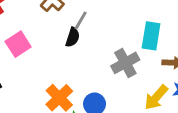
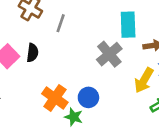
black semicircle: (73, 37) -> (32, 53), moved

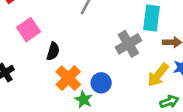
black semicircle: (32, 53) -> (53, 51), moved

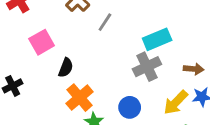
cyan rectangle: (152, 18) -> (157, 39), moved, turned 55
blue circle: (101, 83) -> (130, 107), moved

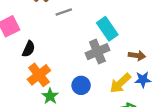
gray line: (105, 22) -> (64, 12), turned 35
cyan rectangle: (157, 39) -> (107, 29), turned 75

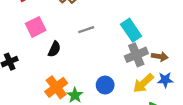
gray line: (64, 12) -> (86, 30), moved
gray cross: (97, 52) -> (136, 55), moved
orange cross: (39, 75) -> (56, 87), moved

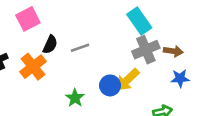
gray line: (86, 30) -> (80, 48), moved
yellow arrow: (143, 83) -> (127, 80), moved
orange cross: (56, 87) -> (33, 67), moved

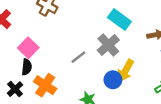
black semicircle: (50, 44) -> (27, 67), moved
gray cross: (146, 50) -> (108, 45), moved

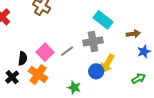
gray cross: (108, 45) -> (93, 41), turned 30
pink square: (28, 48) -> (45, 52), moved

